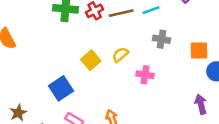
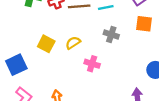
orange square: (199, 50) -> (144, 24), moved
yellow square: (91, 60) -> (46, 44), turned -30

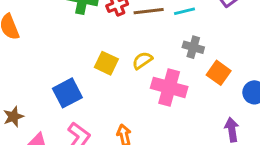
orange square: (144, 24) -> (219, 73), moved, turned 30
pink cross: (92, 64) -> (169, 87), size x1.6

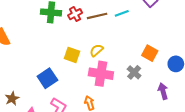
gray cross: (193, 47) -> (134, 72), moved, turned 32
pink cross: (169, 87) -> (101, 74), moved

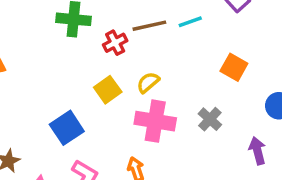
red cross: (75, 14) -> (115, 43), moved
orange square: (150, 53) -> (234, 67), moved
yellow square: (72, 55) -> (108, 90), turned 35

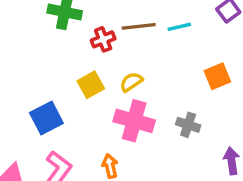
orange square: (234, 67) -> (217, 76), turned 32
gray cross: (210, 119) -> (188, 125), turned -30

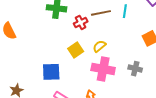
cyan line: (179, 27) -> (125, 11), turned -64
blue square: (46, 118) -> (51, 72), turned 30

